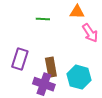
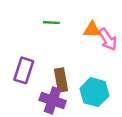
orange triangle: (77, 12) -> (92, 30), moved

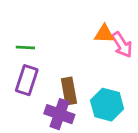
green line: (51, 23) -> (25, 47), moved

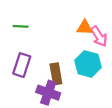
green line: (25, 47) -> (21, 26), moved
cyan hexagon: (107, 105) -> (88, 64), moved

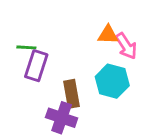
green line: (21, 26) -> (26, 47), moved
purple rectangle: (22, 65) -> (36, 66), moved

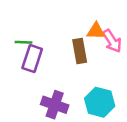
cyan hexagon: (112, 81) -> (100, 102), moved
brown rectangle: (71, 94) -> (80, 51), moved

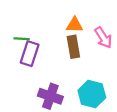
orange triangle: (96, 31) -> (75, 25), moved

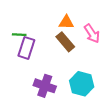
brown rectangle: (73, 47) -> (65, 42), turned -30

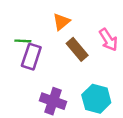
orange triangle: (66, 22) -> (61, 22), moved, turned -42

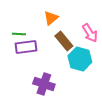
purple rectangle: (31, 57) -> (26, 47), turned 65
cyan hexagon: (96, 99) -> (80, 59), moved

